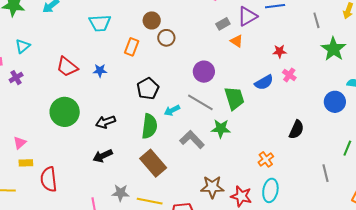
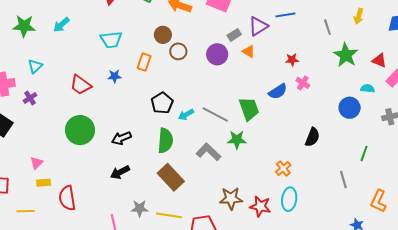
blue star: (100, 71) -> (115, 76), moved
purple circle: (204, 72) -> (217, 54), moved
cyan arrow: (172, 110) -> (186, 115), moved

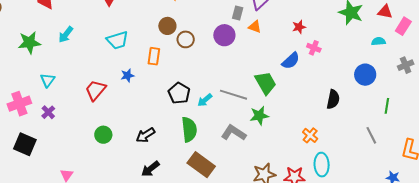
gray rectangle: (234, 35) -> (238, 13), turned -32
red trapezoid: (80, 85) -> (96, 90), turned 105
blue circle: (350, 108) -> (365, 75), moved
green circle: (80, 130) -> (103, 135), size x0.6

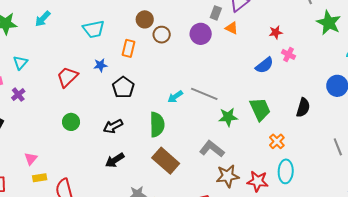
green trapezoid: (266, 83) -> (260, 109), moved
black pentagon: (179, 93) -> (123, 87), moved
gray L-shape: (234, 133) -> (212, 149), moved

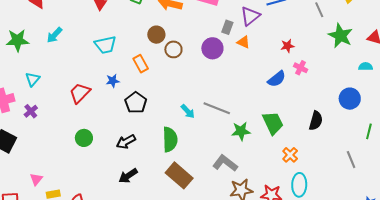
orange rectangle: (129, 48) -> (141, 64), turned -42
cyan arrow: (175, 97) -> (188, 111), turned -98
pink triangle: (31, 159) -> (36, 179), moved

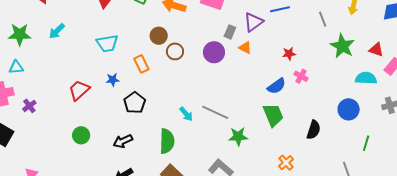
cyan semicircle: (366, 66) -> (366, 78), size x1.5
cyan triangle: (33, 79) -> (16, 67), moved, turned 42
green trapezoid: (273, 123) -> (273, 115), moved

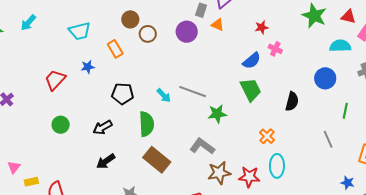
black pentagon: (135, 103) -> (123, 94), moved, turned -30

